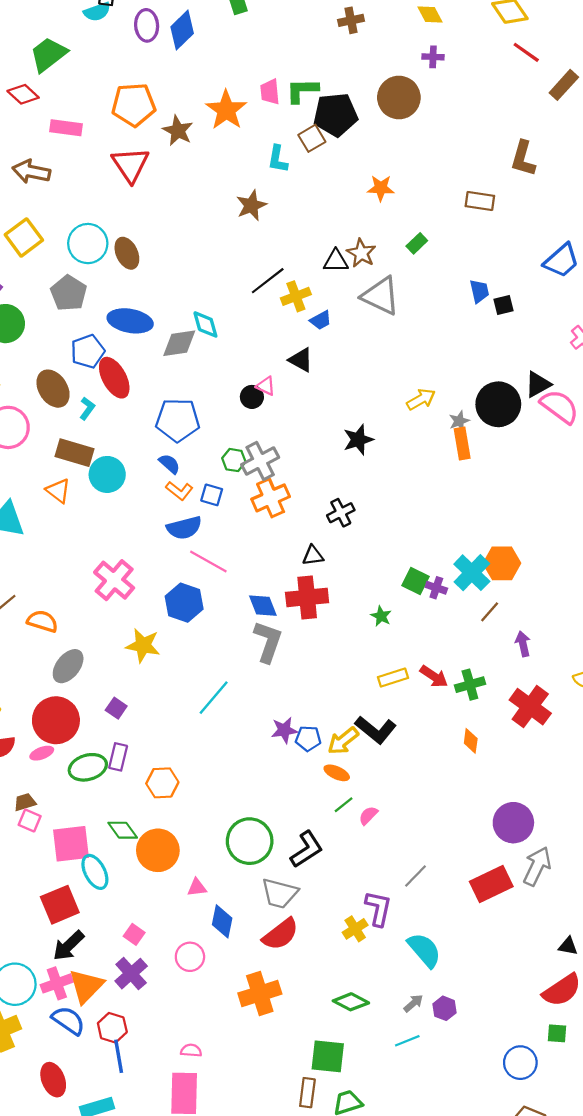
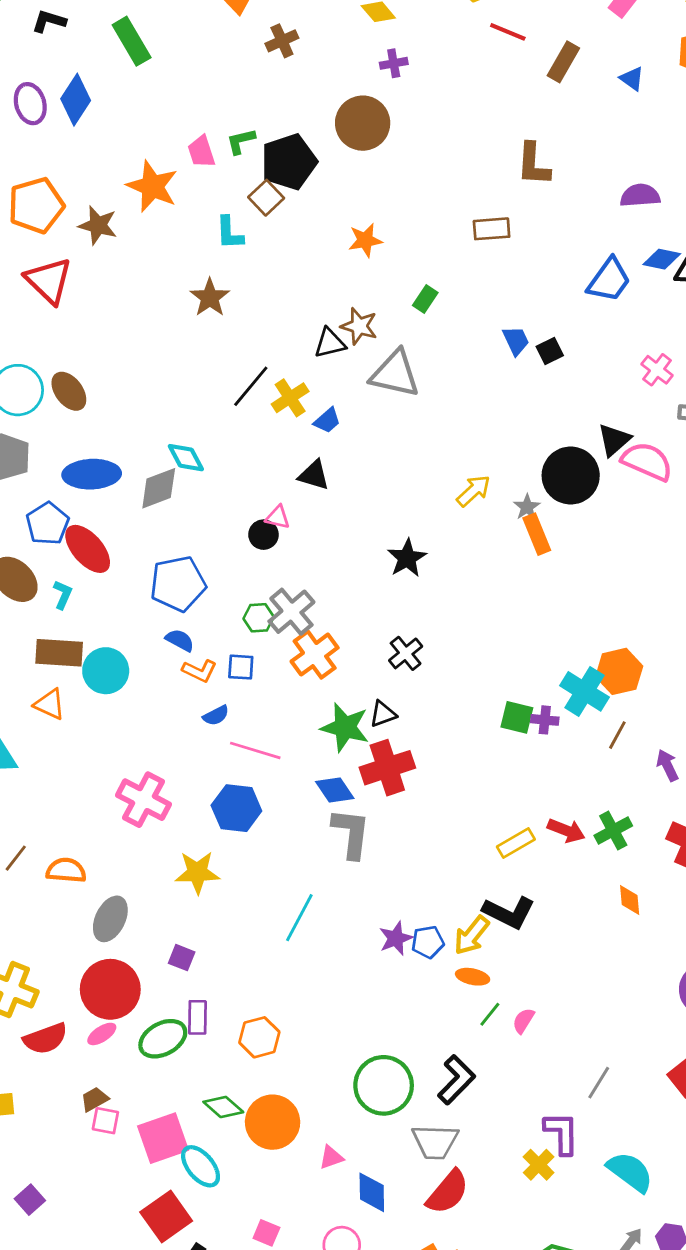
green L-shape: (302, 90) -> (241, 141), size x0.7
blue semicircle: (184, 528) -> (216, 715), size x0.6
green star: (381, 616) -> (345, 727), moved, size x1.8

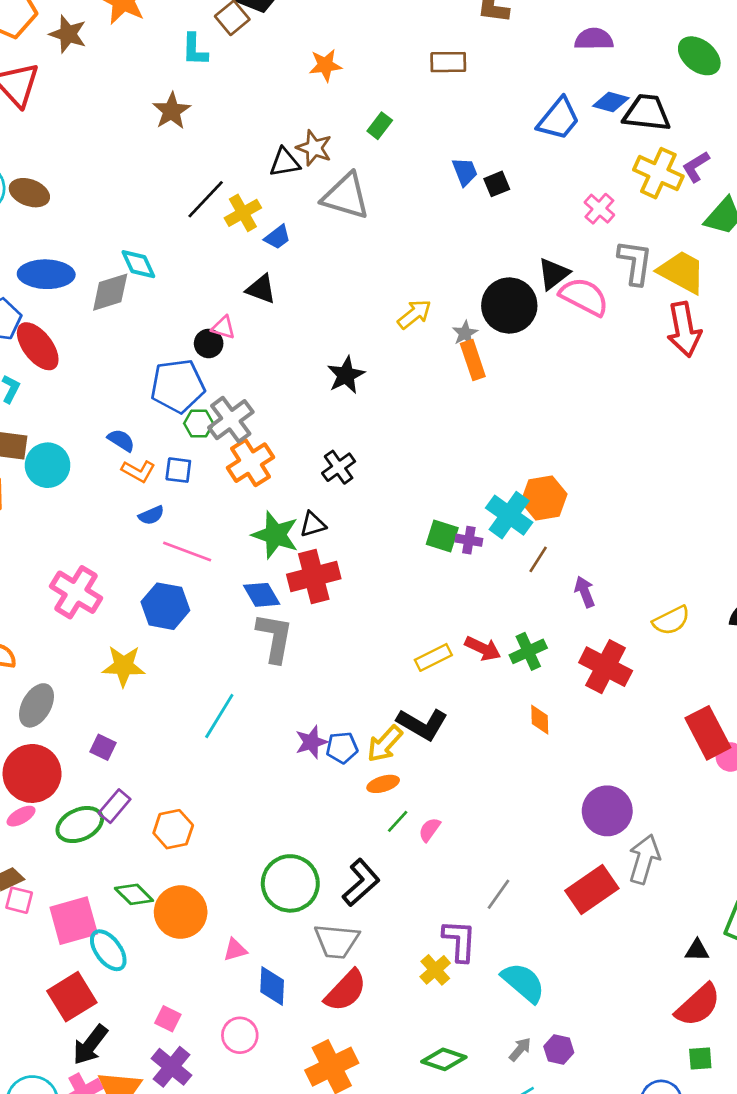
brown ellipse: (69, 391) -> (29, 193), turned -36
blue pentagon: (178, 584) -> (178, 386), moved
orange ellipse: (473, 977) -> (383, 784), turned -32
purple rectangle: (197, 1017) -> (115, 806), turned 36

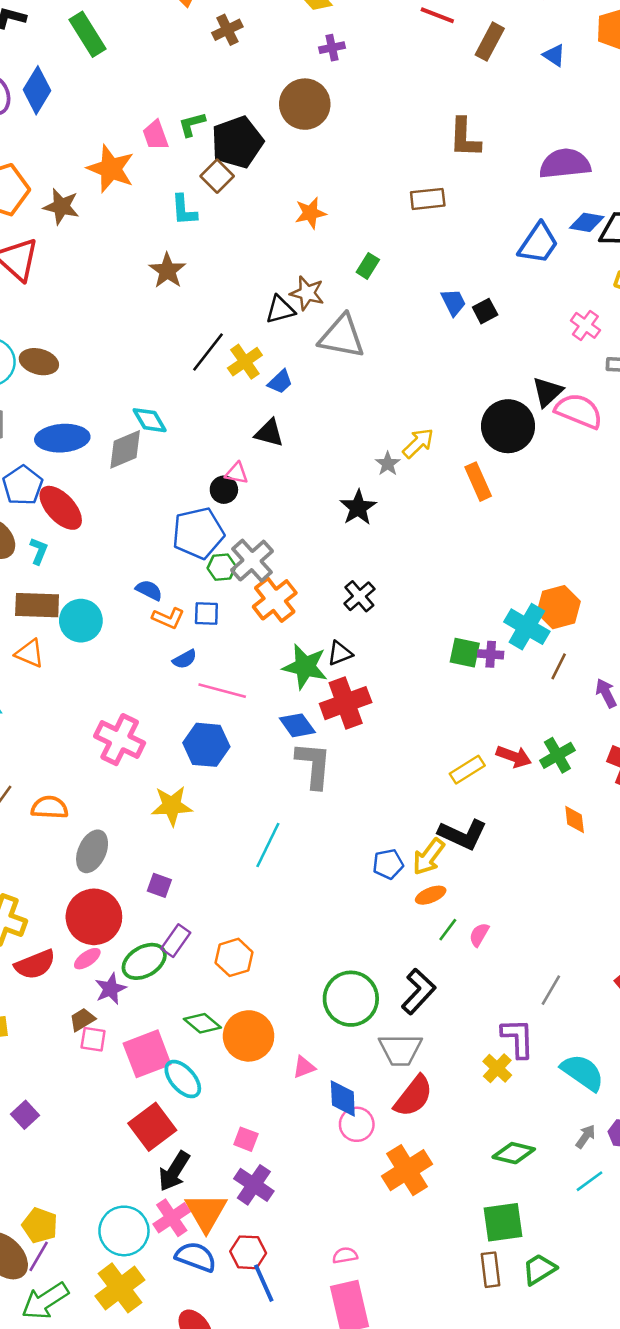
purple semicircle: (594, 39) -> (565, 164), size x1.4
gray star: (465, 333) -> (388, 464), moved
purple star: (311, 742) -> (111, 989), moved
pink circle: (240, 1035) -> (357, 1124), moved

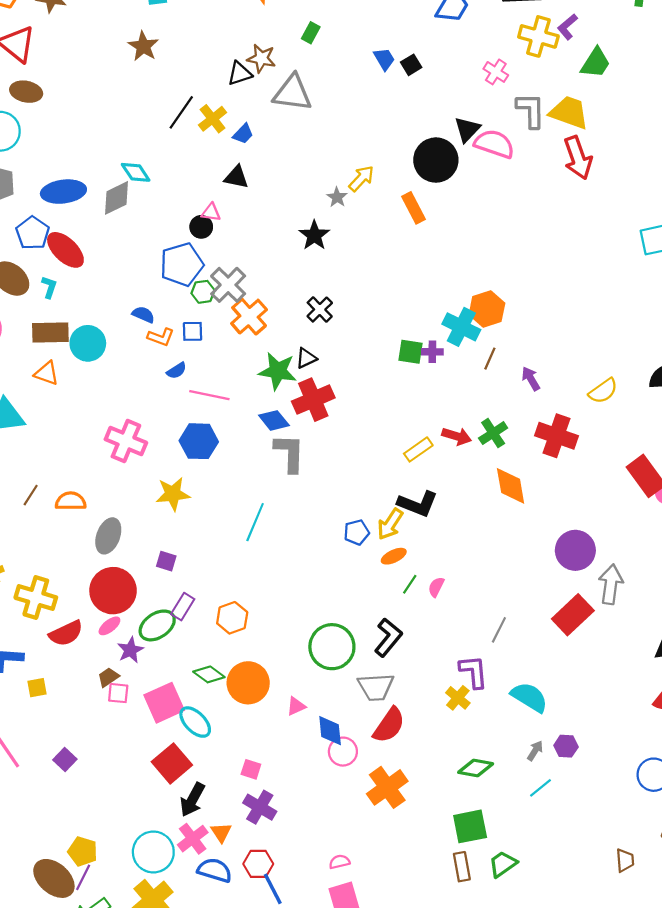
brown ellipse: (39, 362) -> (26, 92), moved
orange diamond: (575, 819) -> (511, 486), size x1.6
orange triangle: (206, 1212) -> (221, 832), size x0.6

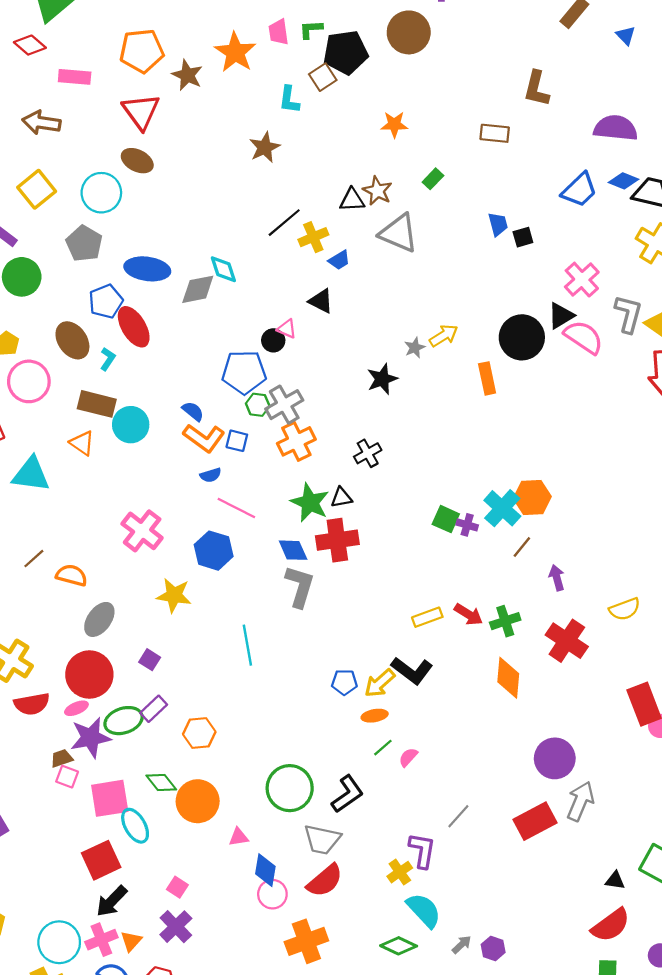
pink cross: (496, 72) -> (582, 280), moved, size x1.4
orange L-shape: (161, 337) -> (204, 438), size x1.5
cyan line: (255, 522) -> (247, 645), turned -48
purple star: (130, 650) -> (91, 738), size x1.5
cyan semicircle: (529, 697) -> (424, 910), moved

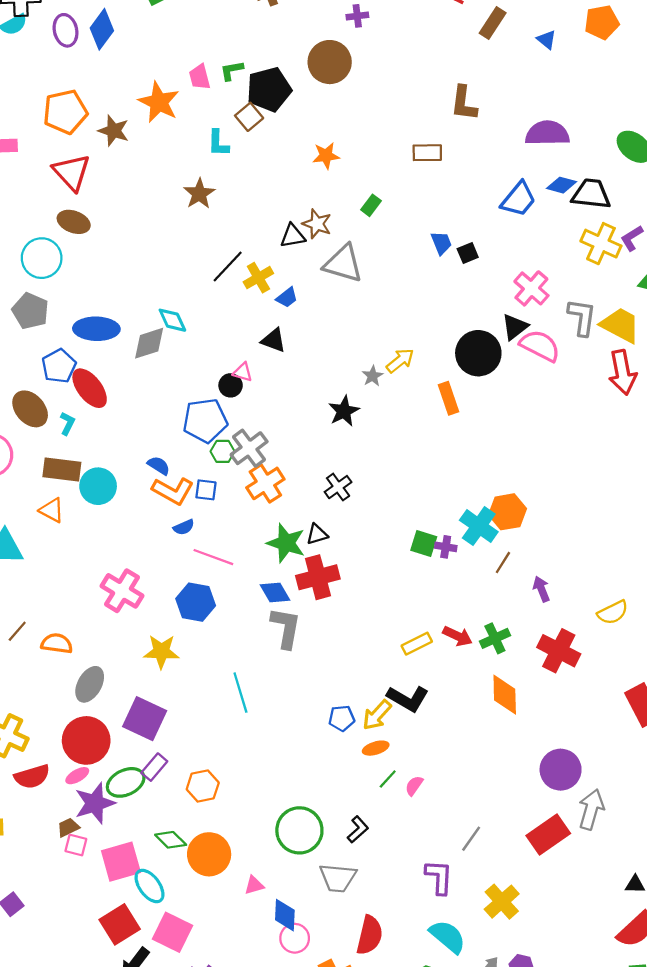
purple square: (150, 660) -> (145, 719), size x2.0
black L-shape: (347, 794) -> (358, 829), size x0.7
yellow cross: (400, 872) -> (502, 902), moved, size x1.4
red semicircle: (325, 881) -> (370, 935), moved, turned -30
pink square: (177, 887) -> (172, 932), moved, size x1.8

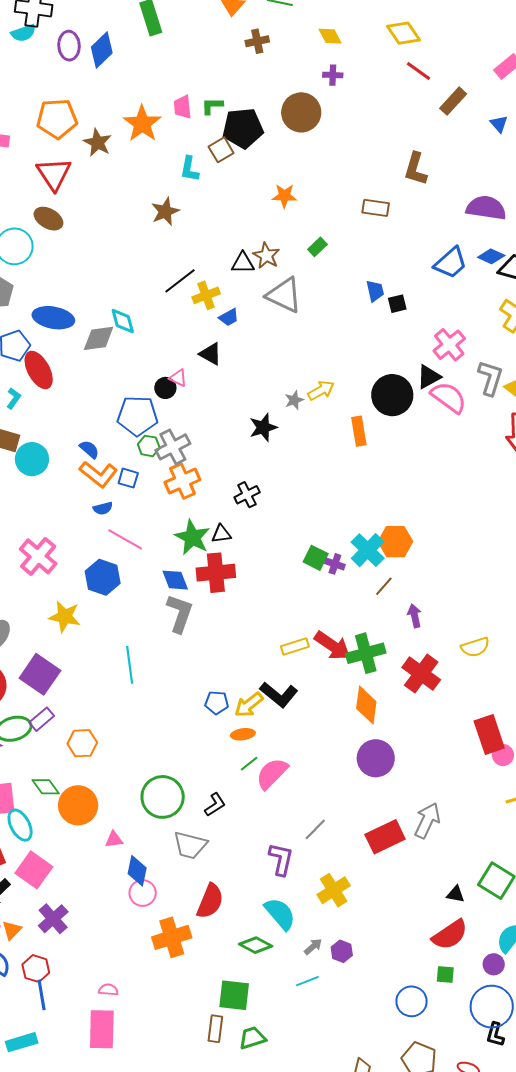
red arrow: (458, 636) -> (333, 646), size x1.4
green cross: (495, 638) -> (366, 653), size x1.4
purple circle: (561, 770) -> (376, 758), moved
pink semicircle: (414, 786) -> (272, 774), size x1.8

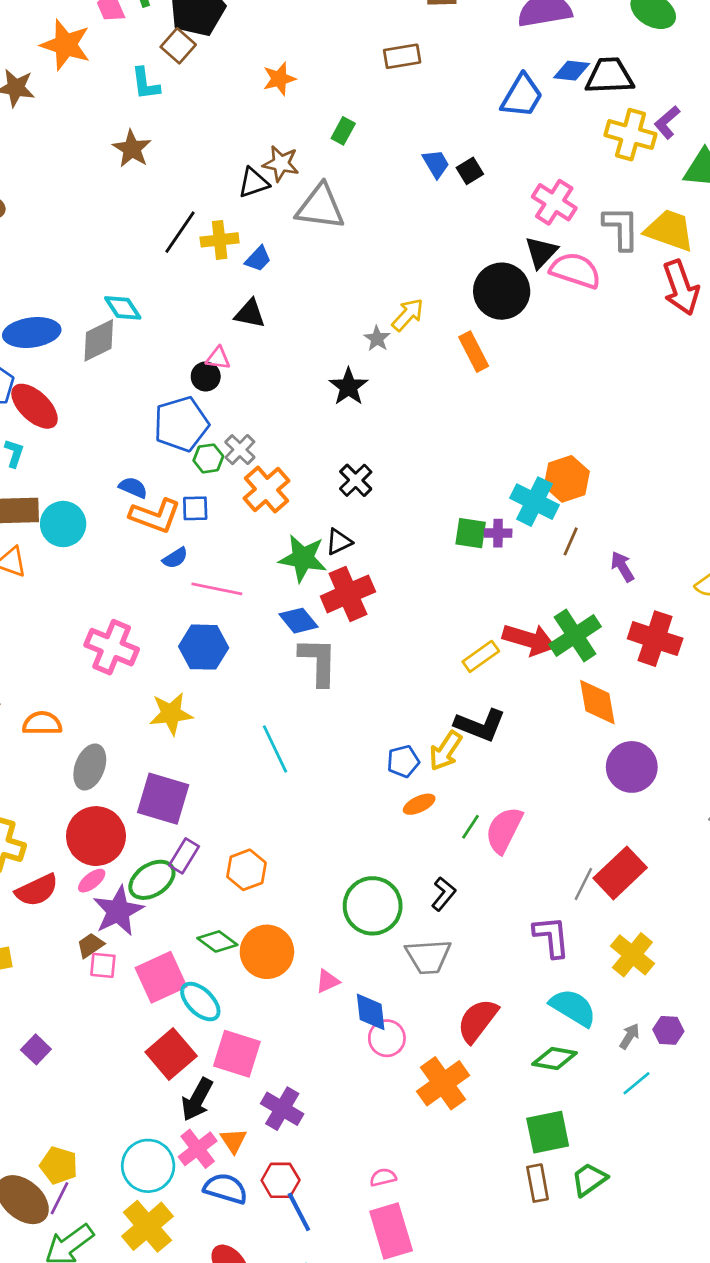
yellow cross: (206, 295) -> (220, 240), turned 32
gray cross: (173, 447) -> (240, 450), size x0.7
orange ellipse: (243, 734) -> (419, 804), moved
red rectangle: (385, 837) -> (620, 873), moved
red semicircle: (210, 901) -> (478, 1021), turned -147

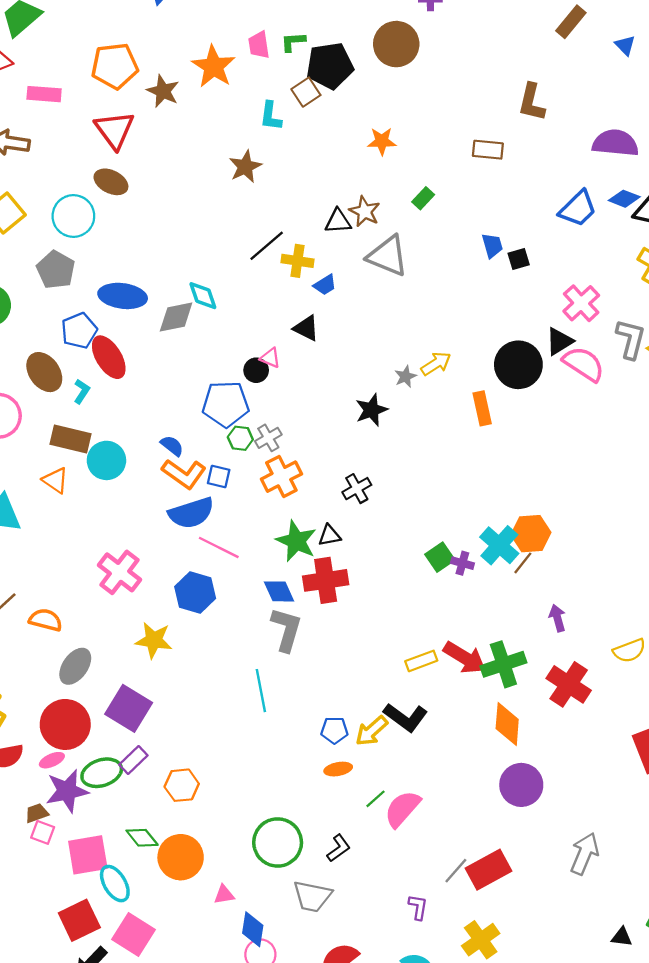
green square: (471, 533) -> (440, 557), turned 32
brown line: (571, 541) -> (523, 563), moved
blue semicircle: (175, 558) -> (191, 513), size x2.0
cyan line: (275, 749) -> (261, 691), moved
purple L-shape: (551, 937) -> (418, 907), size x0.7

